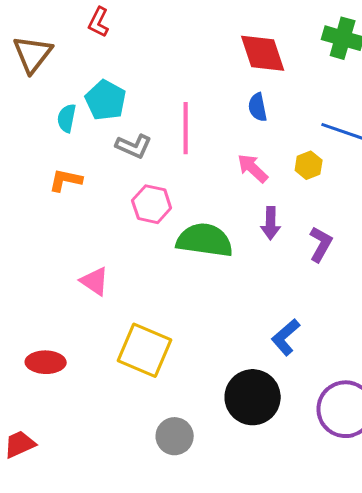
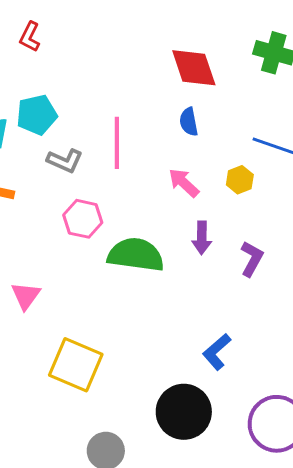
cyan pentagon: (106, 100) -> (37, 115), turned 30
pink triangle: (95, 281) -> (26, 296), turned 32

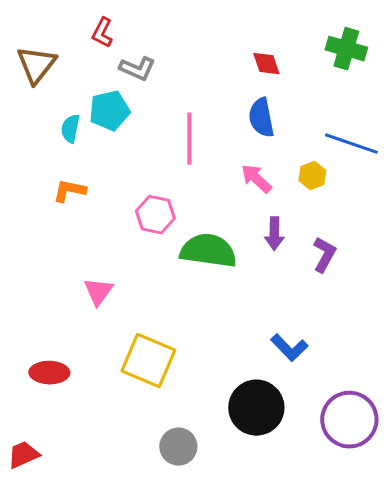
red diamond: (194, 68) -> (266, 64), size x0.6
blue semicircle: (189, 122) -> (261, 118), size x1.4
gray L-shape: (65, 161) -> (137, 69), moved
blue L-shape: (217, 352) -> (289, 348), turned -93

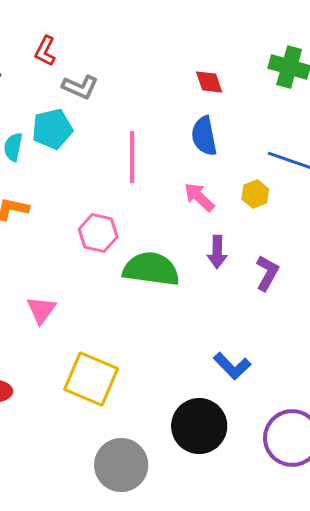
gray circle: (178, 447) -> (121, 465), size x1.4

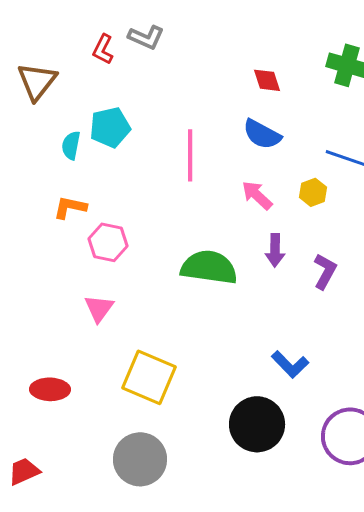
gray L-shape: (80, 87) -> (146, 37), moved
blue semicircle: (204, 136) -> (262, 134), turned -51
pink hexagon: (98, 233) -> (108, 242), moved
gray circle: (121, 465) -> (140, 459), moved

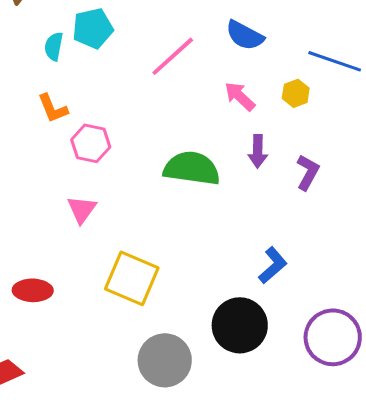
pink line: (190, 155) -> (173, 56), turned 48
orange L-shape: (70, 207) -> (53, 108), turned -124
blue L-shape: (290, 364) -> (273, 265), turned -87
gray circle: (140, 459) -> (165, 360), moved

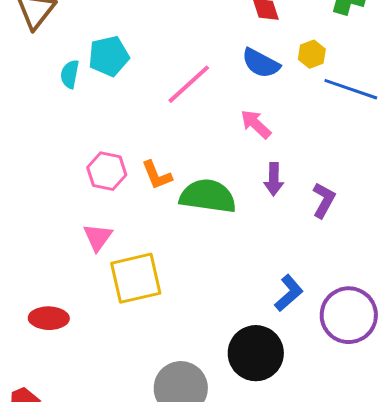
yellow hexagon: (296, 93) -> (312, 54), moved
orange L-shape: (53, 108) -> (157, 175), moved
yellow square: (132, 278) -> (136, 278), moved, turned -36
purple circle: (333, 337) -> (349, 315), moved

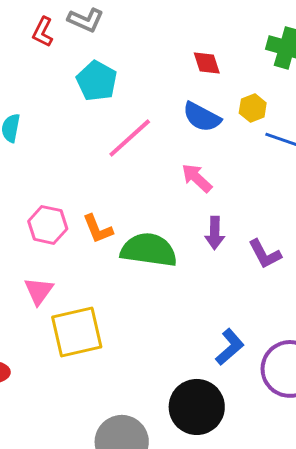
cyan pentagon: (109, 56) -> (97, 81), moved, turned -30
purple L-shape: (324, 200) -> (265, 254), turned 123

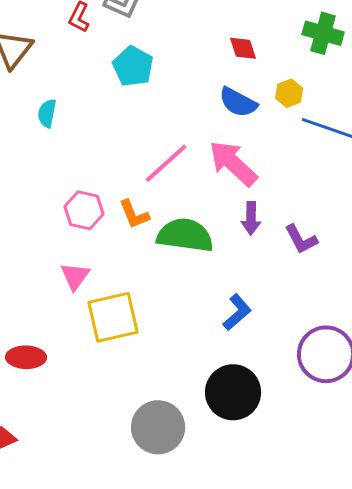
pink line: (130, 138) -> (166, 163), moved
pink arrow: (197, 178) -> (233, 163), size x1.6
blue L-shape: (230, 347) -> (237, 312), moved

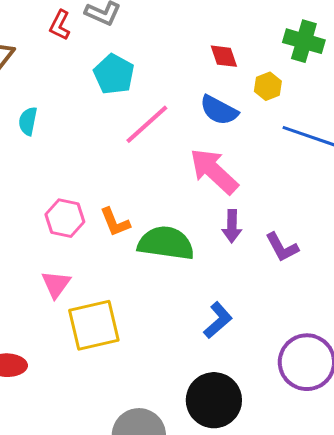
yellow hexagon: (289, 93) -> (268, 86), moved
pink line: (166, 163) -> (147, 124), moved

